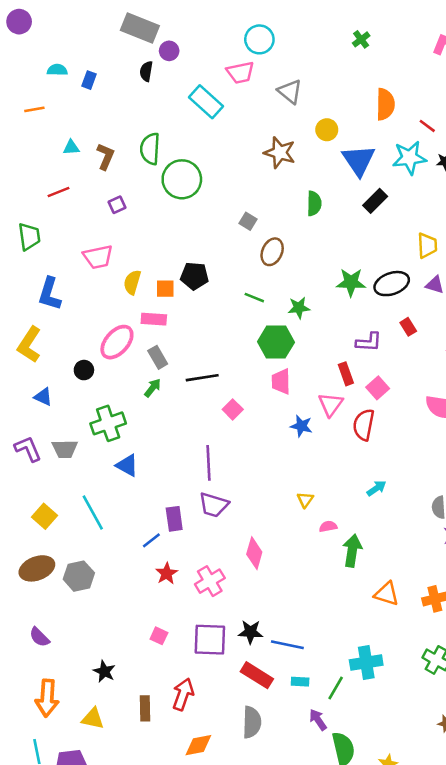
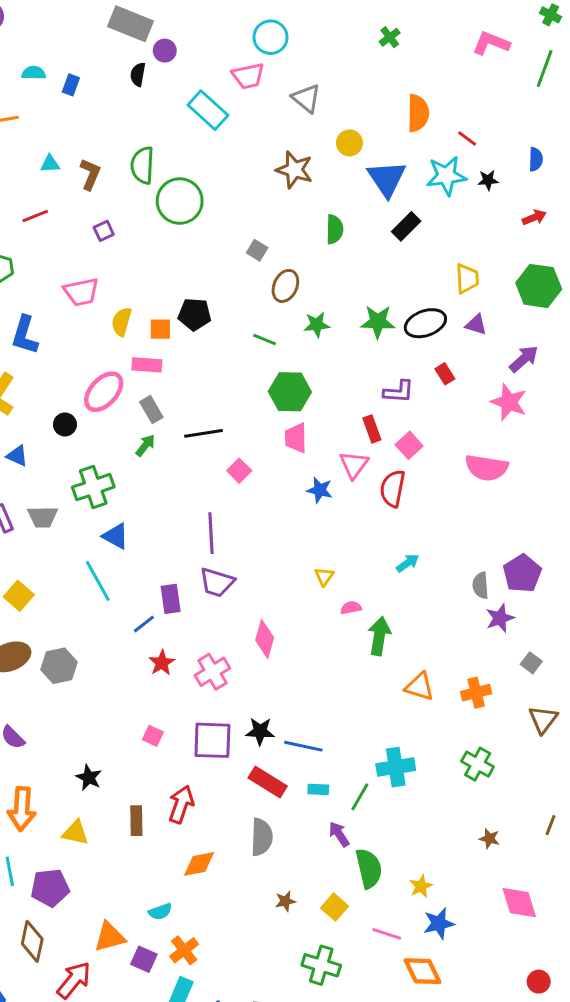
green star: (299, 308) -> (317, 325), moved
cyan line: (93, 512) -> (98, 581), moved

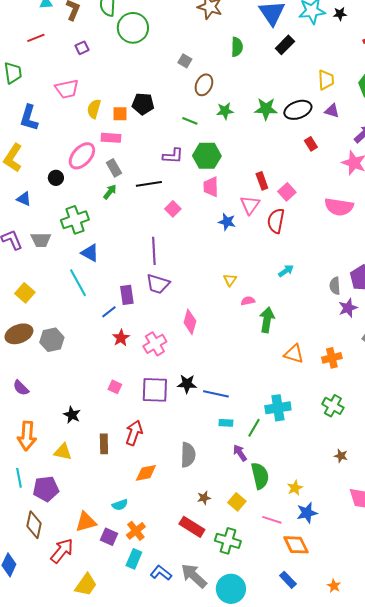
purple L-shape: (399, 392) -> (173, 156), moved
red rectangle: (268, 782) -> (192, 527), moved

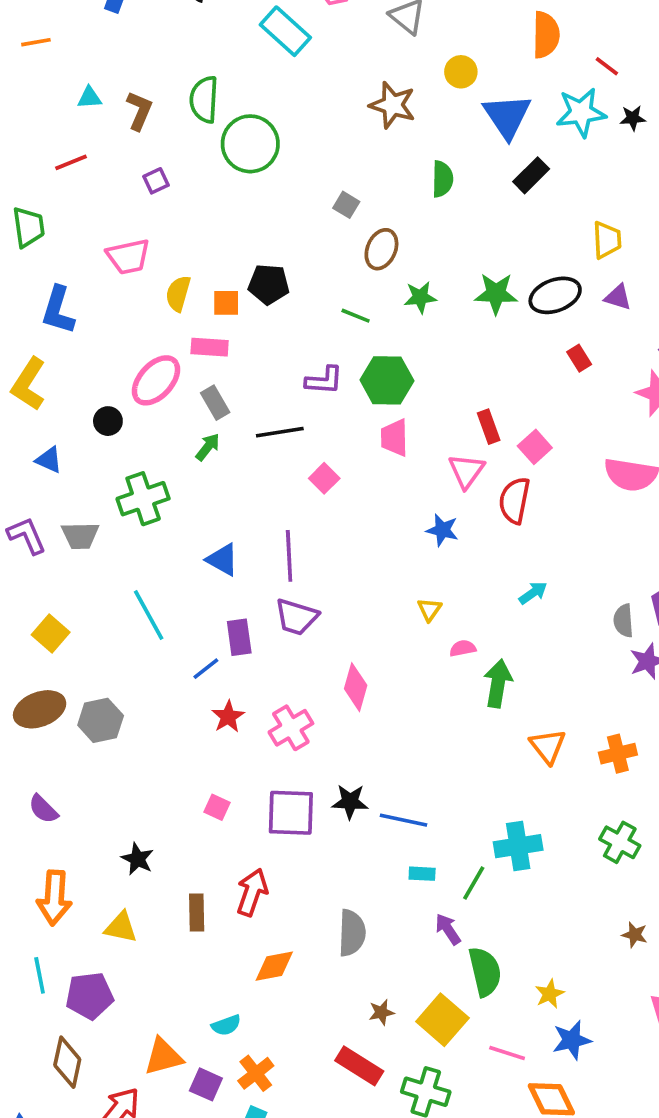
blue star: (227, 222) -> (442, 530), moved
blue triangle: (90, 253) -> (223, 560), moved
orange triangle: (294, 354) -> (548, 746), turned 35
yellow square: (237, 502) -> (442, 1020), size x1.5

